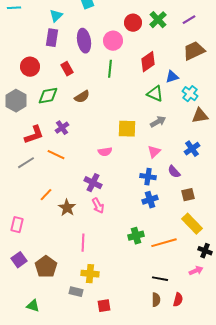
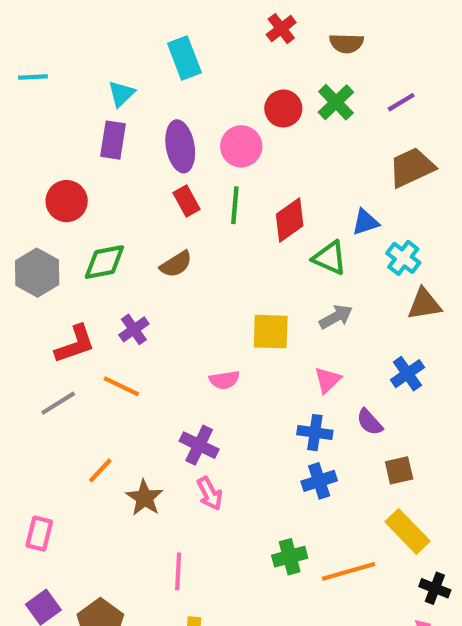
red diamond: (148, 62) -> (290, 220), moved
red rectangle: (67, 69) -> (187, 201), moved

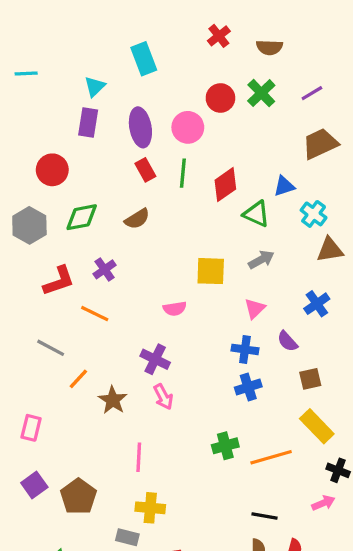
gray line: (58, 403) -> (51, 348), moved, turned 60

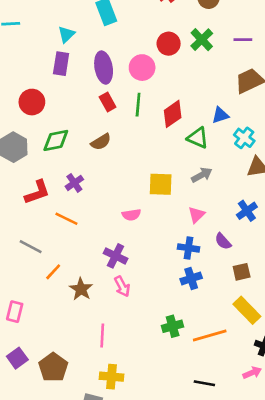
purple line: (312, 93) -> (243, 40), turned 30

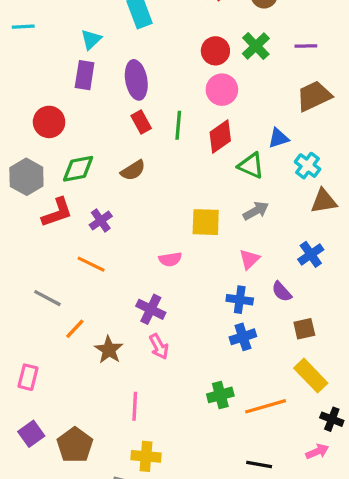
pink circle: (142, 68) -> (222, 90), moved
red L-shape: (37, 192) -> (57, 212), moved

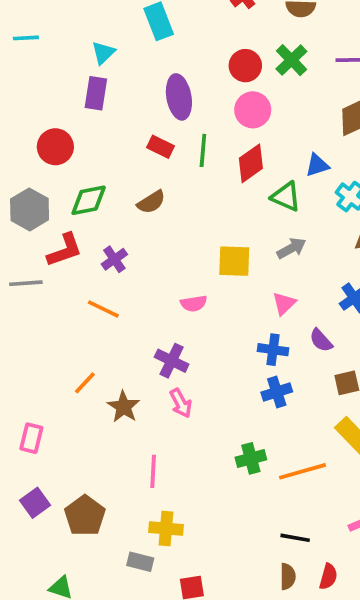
purple ellipse: (136, 80) -> (179, 97), moved
red rectangle: (141, 122) -> (160, 147), turned -35
gray line: (47, 298) -> (26, 283), moved, turned -32

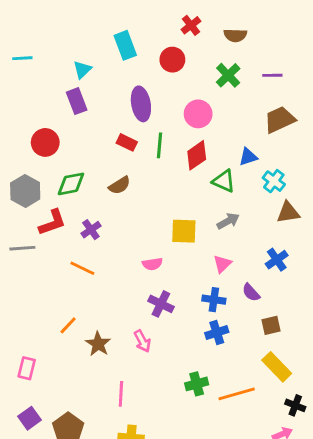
red circle: (245, 66) -> (172, 60), moved
purple rectangle: (96, 93) -> (77, 101), turned -30
purple cross: (172, 361) -> (161, 304), moved

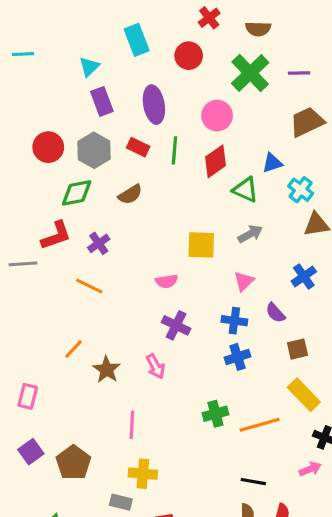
green cross: (228, 75) -> (250, 73), size x1.4
purple rectangle: (77, 101) -> (102, 101), moved
gray hexagon: (25, 191) -> (94, 150), moved

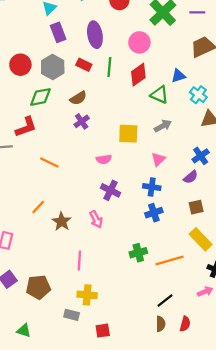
purple cross: (99, 243) -> (82, 121), moved
purple semicircle: (275, 313) -> (191, 177), moved, turned -88
brown pentagon: (73, 463) -> (38, 287), turned 30
black line: (253, 482) -> (165, 300), turned -48

